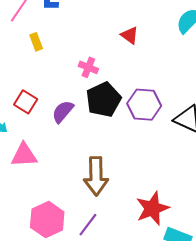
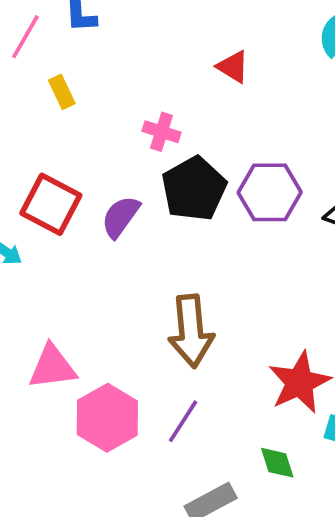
red square: (26, 102) -> (51, 204), size x1.4
pink triangle: (24, 155) -> (52, 367), moved

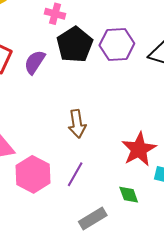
brown arrow: (191, 331) -> (77, 124), size x0.7

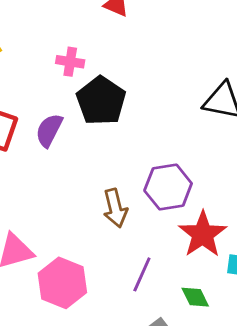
purple hexagon: (117, 44) -> (168, 187), moved
purple line: (75, 174) -> (142, 274), moved

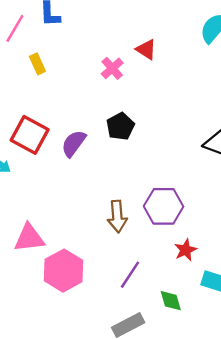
pink cross: (70, 62) -> (112, 68), moved, turned 30
black pentagon: (101, 101) -> (120, 126), size x0.7
red star: (203, 234) -> (186, 250), size x0.6

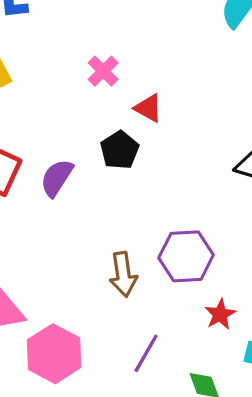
red triangle: (146, 49) -> (148, 108), moved

